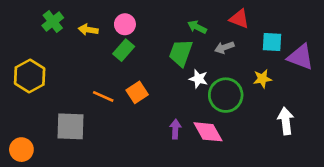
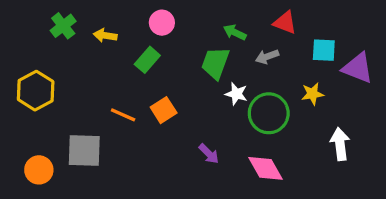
pink circle: (125, 24) -> (162, 23), moved
purple arrow: (175, 129) -> (209, 154), turned 132
pink diamond: (208, 132) -> (265, 168), moved
orange circle: (21, 150) -> (39, 170), moved

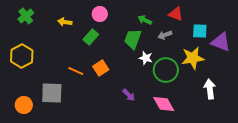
green cross: (63, 26) -> (26, 16), moved
yellow star: (312, 94) -> (193, 58), size x1.6

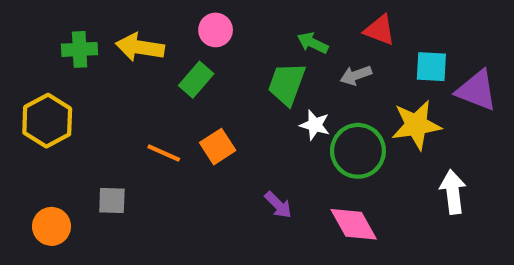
green cross: (26, 16) -> (80, 49), moved, turned 35
yellow arrow: (65, 22) -> (140, 47), size x1.5
gray square: (52, 93) -> (112, 200), size x0.6

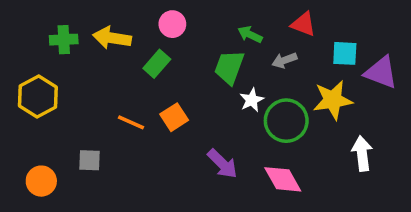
white star: (315, 125) -> (252, 100), turned 30
purple arrow: (278, 205) -> (222, 164), size x1.4

